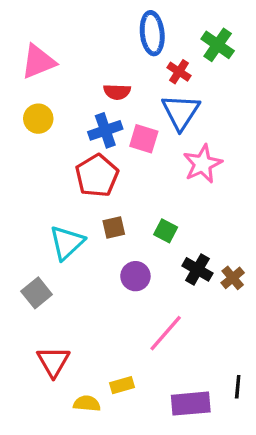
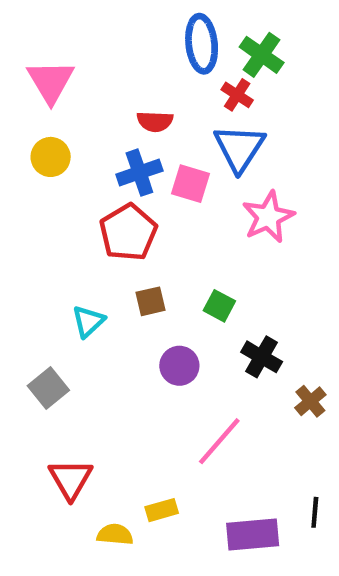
green cross: (218, 45) -> (262, 55), moved
pink triangle: (38, 62) -> (51, 81), turned -39
cyan triangle: (67, 243) -> (88, 321), size x0.7
brown cross: (233, 278) -> (310, 401), moved

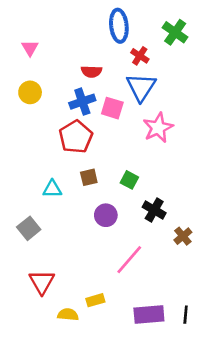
green cross: (262, 55) -> (175, 32), moved
pink triangle: (51, 81) -> (30, 48), size x0.6
cyan triangle: (88, 321) -> (52, 189), turned 42
black line: (315, 512) -> (186, 315), moved

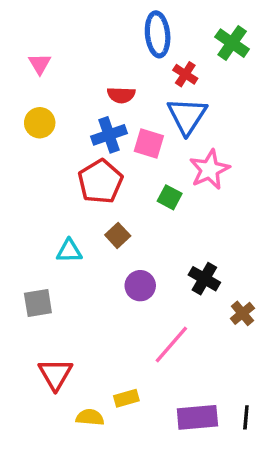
brown square: (89, 177) -> (118, 235), turned -30
green square: (129, 180) -> (170, 197), moved
gray square: (29, 228) -> (38, 303), turned 30

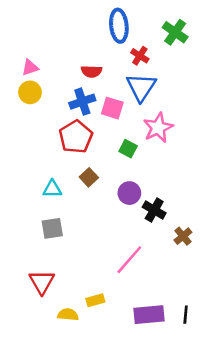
pink triangle: (40, 64) -> (30, 68), moved, turned 42
purple circle: (140, 286) -> (129, 193), moved
gray square: (38, 303) -> (52, 228), moved

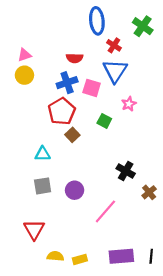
pink star: (158, 128) -> (129, 104), size x0.6
brown square: (89, 177) -> (72, 135), moved
purple circle: (129, 193) -> (75, 190), moved
yellow rectangle: (95, 300) -> (80, 259), moved

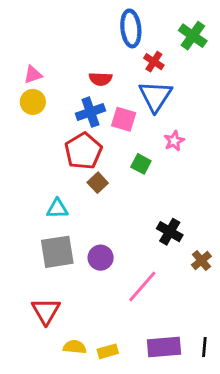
gray square: (43, 186) -> (57, 252), size x1.4

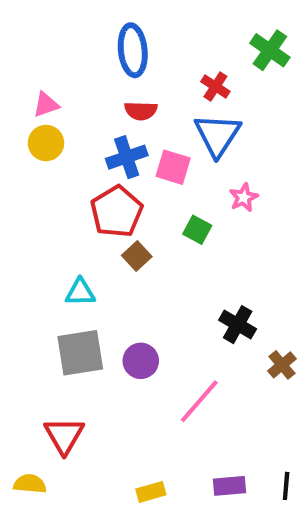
blue ellipse: (131, 28) -> (133, 50), moved
yellow semicircle: (75, 347) -> (30, 484), moved
purple rectangle: (164, 347) -> (230, 486), size x0.7

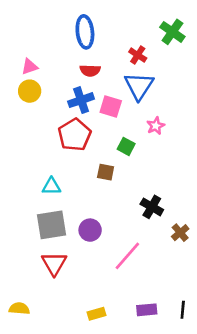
brown square: (137, 256) -> (106, 172), moved, turned -36
red triangle: (64, 435) -> (54, 264), moved

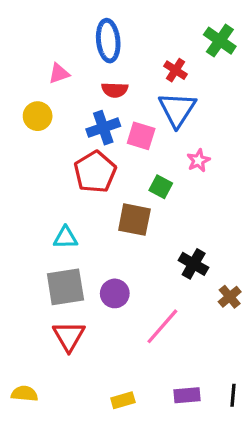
pink triangle: (30, 67) -> (59, 73), moved
brown square: (106, 172) -> (134, 220), size x1.5

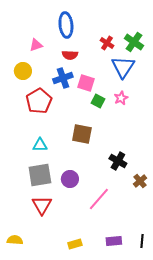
green cross: (220, 41) -> (134, 42), moved
blue triangle: (177, 110) -> (123, 67), moved
red pentagon: (95, 172) -> (39, 101), moved
green square: (161, 187) -> (98, 101), moved

